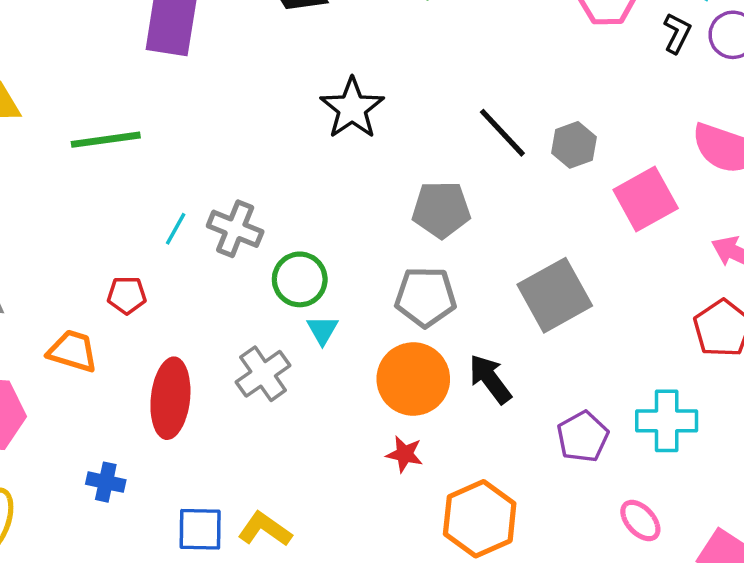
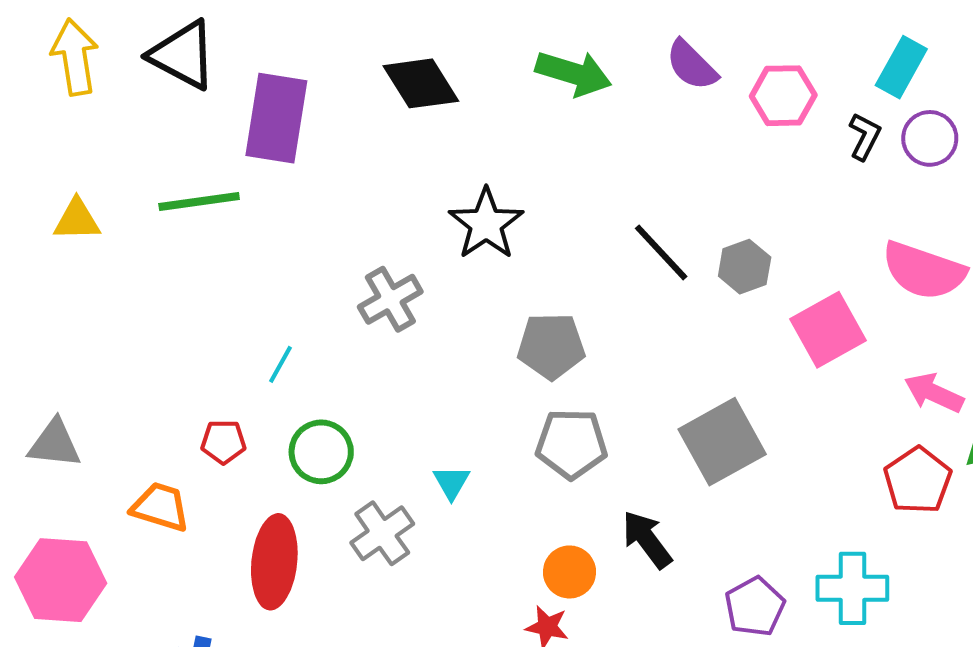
green line: (106, 140) -> (199, 202), moved
gray pentagon: (441, 210) -> (551, 346), moved
gray cross: (235, 229) -> (390, 299), moved, turned 38
green circle: (300, 279) -> (321, 452), moved
orange circle: (413, 379) -> (569, 572), moved, size x0.6

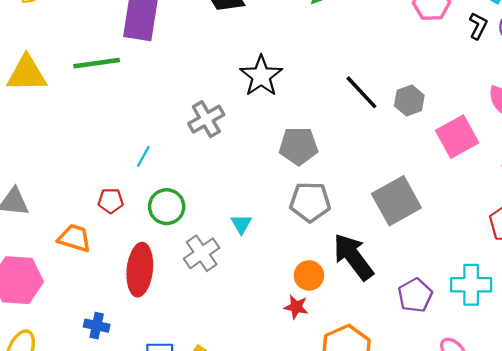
yellow triangle: (77, 220) -> (27, 74), size x1.5
black arrow: (647, 539) -> (353, 257), size x1.4

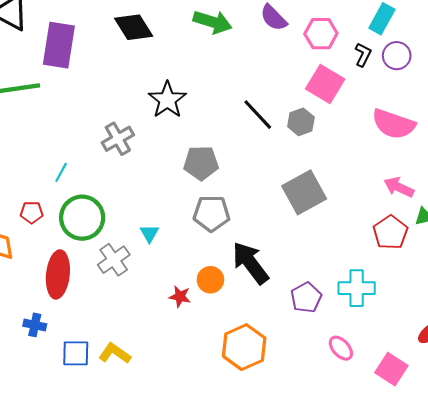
pink square: (457, 137) -> (325, 84), moved, turned -30
gray square: (396, 201) -> (304, 192), moved
green circle: (167, 207) -> (82, 218), size x1.4
red star: (296, 307) -> (180, 297), moved
blue cross: (97, 326) -> (35, 325), moved

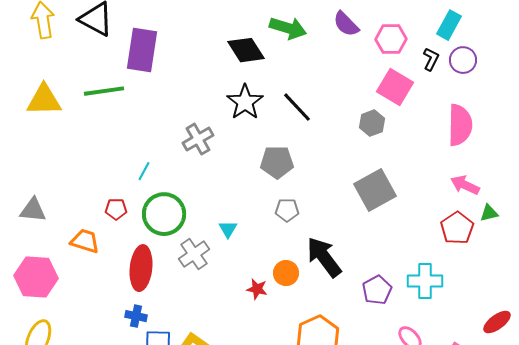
black diamond: (134, 27) -> (246, 50), moved
black line: (258, 115) -> (297, 107), moved
pink semicircle: (394, 124) -> (460, 125), turned -108
gray pentagon: (211, 213) -> (287, 210), size x0.7
blue cross: (35, 325) -> (136, 316), moved

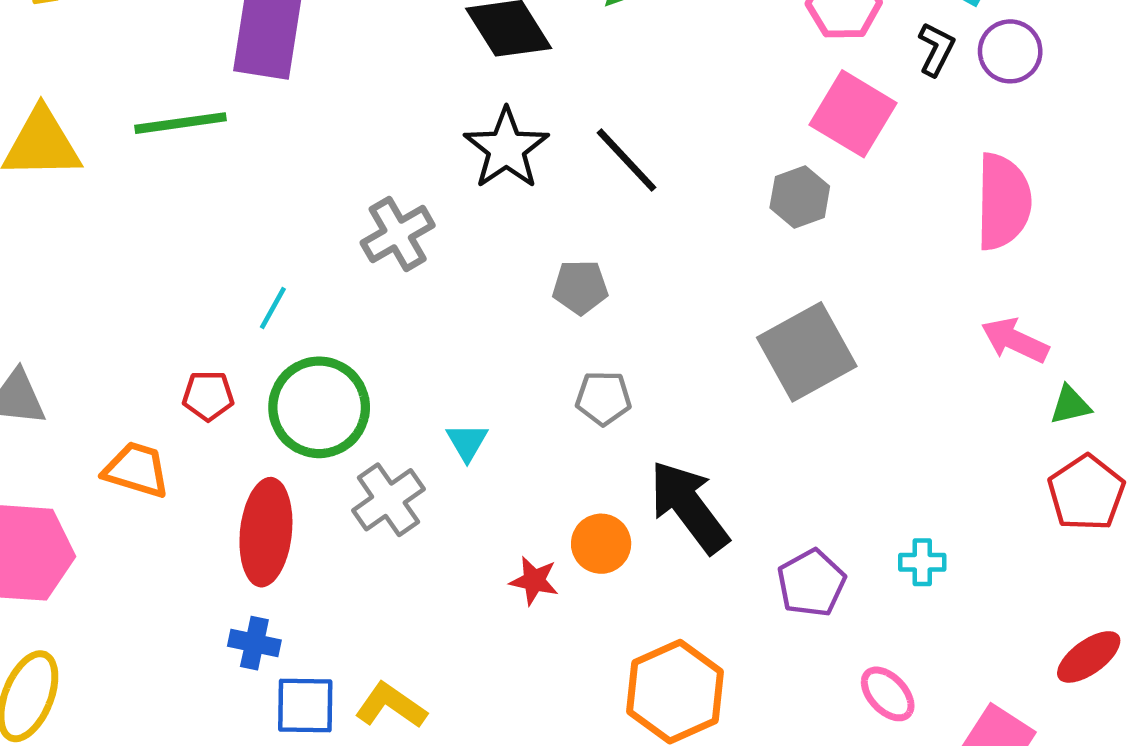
gray pentagon: (277, 162) -> (580, 287), size x0.7
red pentagon: (457, 228) -> (1086, 493), moved
cyan cross: (425, 281) -> (922, 562), size x0.6

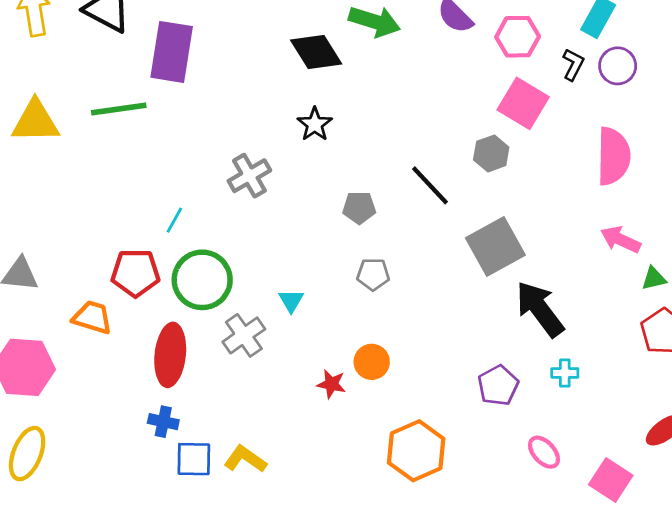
black star: (506, 148) -> (315, 124), size x0.7
black line: (626, 160) -> (430, 185), moved
red pentagon: (208, 396) -> (135, 273), size x1.6
black arrow: (689, 507) -> (540, 309), moved

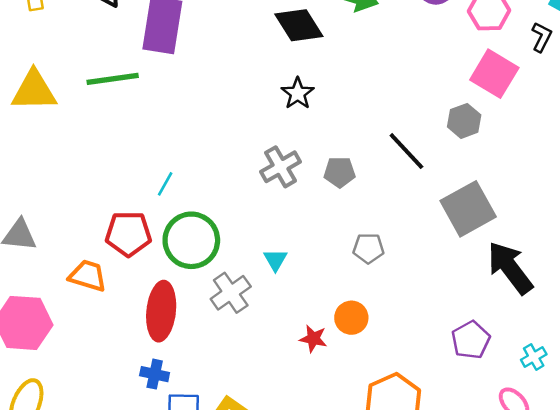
gray cross: (249, 176) -> (281, 167), moved
gray pentagon: (373, 274) -> (368, 248), moved
cyan cross: (565, 373) -> (534, 357), moved, turned -30

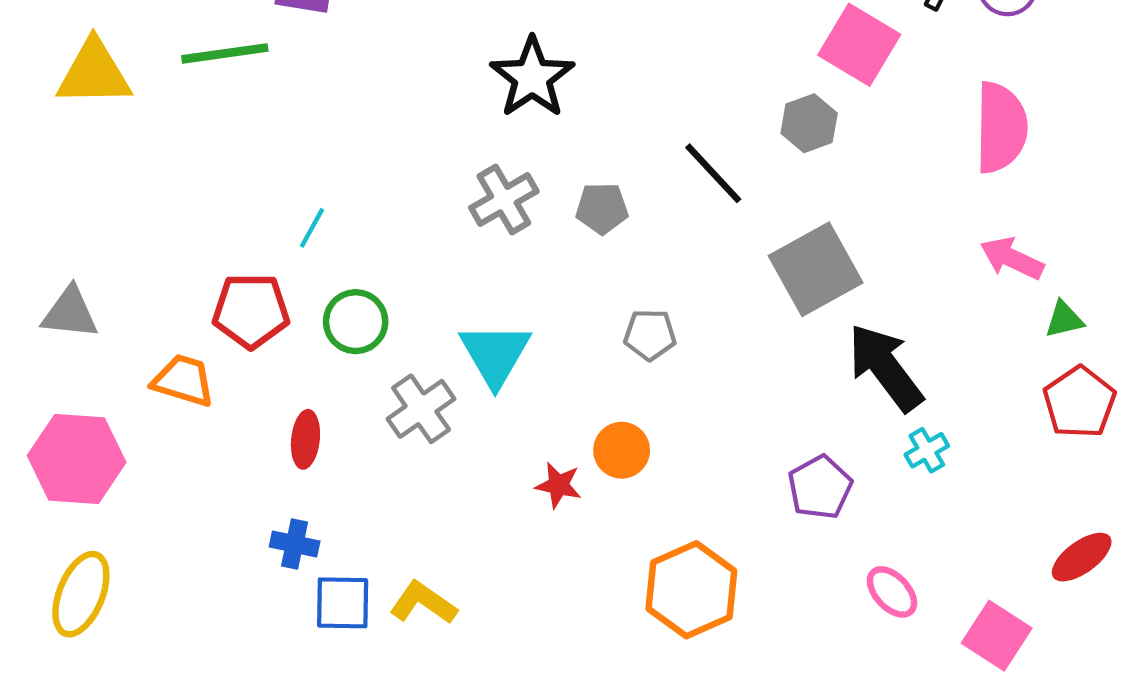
black star: (298, 93) -> (532, 77), size x1.5
green circle: (191, 240) -> (356, 322), size x0.7
cyan triangle: (275, 260) -> (495, 354), size x1.8
red ellipse: (161, 311) -> (305, 439), size x0.6
cyan cross: (534, 357) -> (927, 450), moved

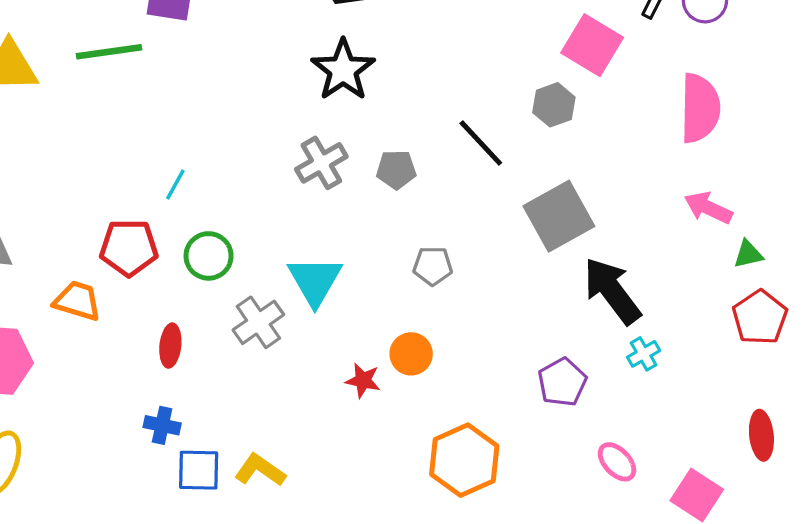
red ellipse: (1082, 557) -> (761, 435), turned -60

